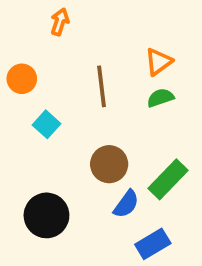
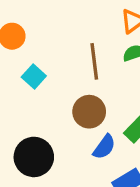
brown line: (102, 86) -> (94, 61), moved

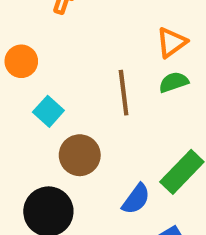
brown circle: (89, 112) -> (80, 155), moved

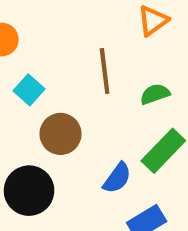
green semicircle: (174, 82) -> (155, 94), moved

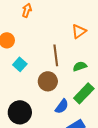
brown circle: (60, 134) -> (48, 81), moved

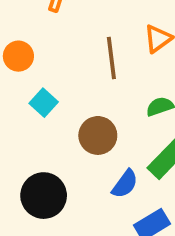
brown line: (56, 55) -> (111, 58), moved

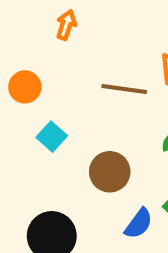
brown line: (111, 58) -> (124, 89), turned -75

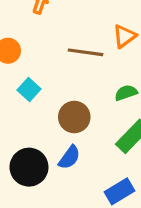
blue semicircle: (139, 224) -> (69, 157), moved

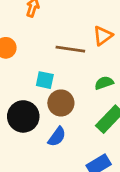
cyan square: (29, 90) -> (45, 80), moved, turned -30
black circle: (29, 167) -> (23, 116), moved

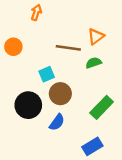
cyan square: (45, 80) -> (47, 74), turned -35
green semicircle: (104, 83) -> (94, 63), moved

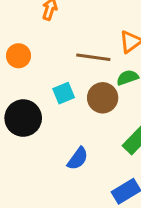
brown circle: (60, 94) -> (103, 98), moved
black circle: (28, 105) -> (23, 118), moved

